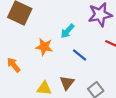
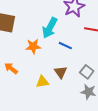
cyan arrow: (67, 31) -> (50, 28), size x1.5

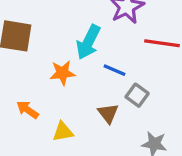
gray square: (87, 72) -> (137, 95), moved
yellow triangle: (42, 82) -> (63, 132), moved

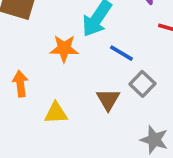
orange arrow: (28, 110) -> (20, 84), turned 40

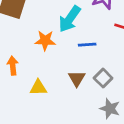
blue line: (121, 53) -> (87, 45), turned -36
gray square: (142, 84) -> (103, 78), moved

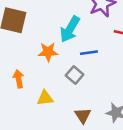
brown triangle: (77, 78) -> (83, 115), moved
gray square: (103, 78) -> (75, 75), moved

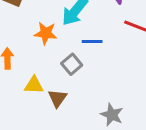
brown triangle: (83, 115) -> (58, 98), moved

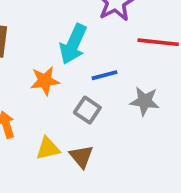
gray star: (112, 115) -> (145, 101), moved

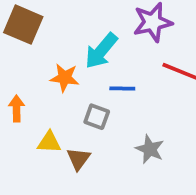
gray star: (145, 101) -> (150, 149), moved
gray square: (87, 110) -> (97, 117), turned -30

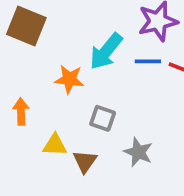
blue line: (122, 89) -> (148, 61), moved
gray star: (150, 149) -> (138, 152), moved

